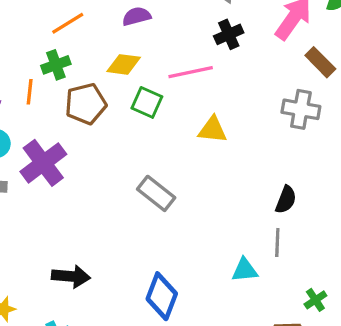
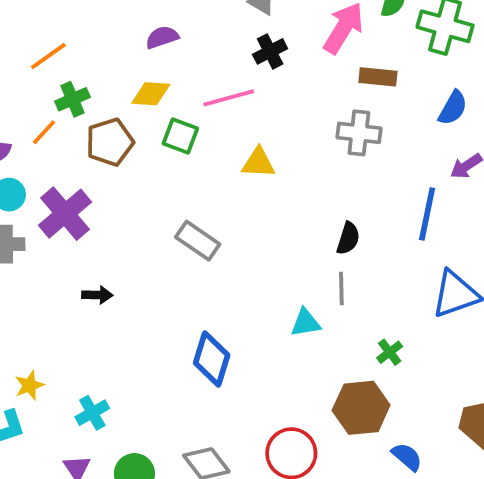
orange line: (68, 23) -> (48, 56), moved
brown rectangle: (320, 62) -> (378, 77), turned -36
orange line: (30, 92) -> (44, 132), turned 40
black arrow: (71, 276) -> (97, 295), moved, size x0.7

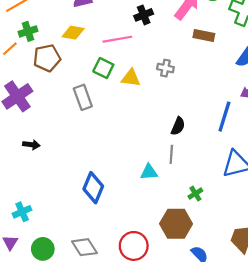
gray cross: (359, 133) -> (165, 68), moved, size x0.7
green square: (180, 136) -> (103, 68), moved
gray rectangle: (198, 241) -> (83, 97), moved, turned 30

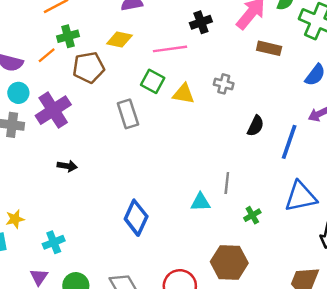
black semicircle: (178, 126) -> (256, 126), moved
green cross: (195, 194) -> (252, 215), moved

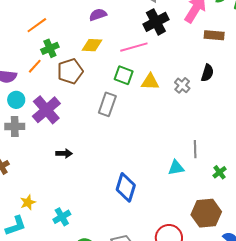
black cross: (201, 22) -> (156, 22), size x1.4
gray cross: (224, 84) -> (182, 85), moved, turned 35
gray rectangle: (128, 114) -> (107, 104), turned 45
black semicircle: (256, 126) -> (207, 73), moved

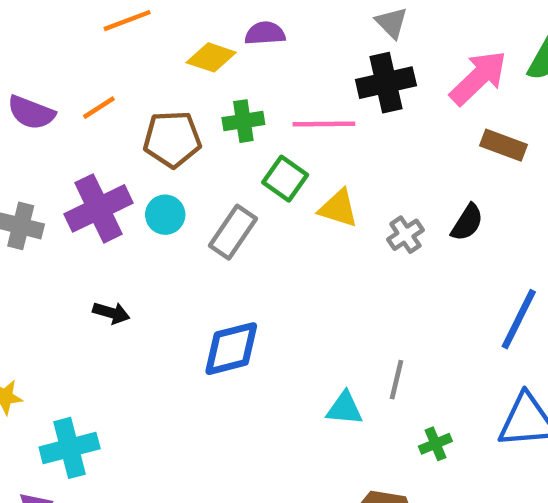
yellow diamond: (92, 45) -> (211, 57), moved
green cross: (50, 48) -> (243, 121), moved
cyan circle: (16, 100) -> (165, 215), moved
blue diamond: (126, 187) -> (231, 349), moved, turned 44
cyan cross: (62, 217) -> (70, 448), size x1.4

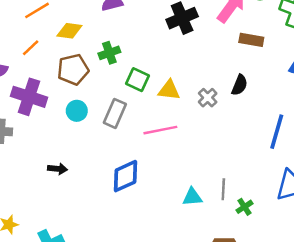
yellow diamond: (211, 57) -> (69, 31), moved
orange line: (99, 108) -> (31, 48), moved
pink line: (324, 124) -> (160, 130), moved
purple cross: (99, 208) -> (29, 97), moved, turned -36
gray line: (397, 380) -> (223, 189), moved

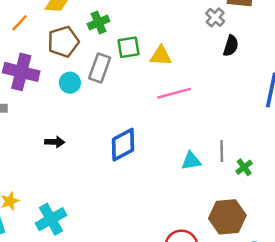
green square: (138, 80) -> (128, 47), turned -30
gray cross: (208, 98) -> (215, 17), moved
gray rectangle: (115, 113) -> (100, 68), moved
pink line: (160, 130) -> (174, 93), moved

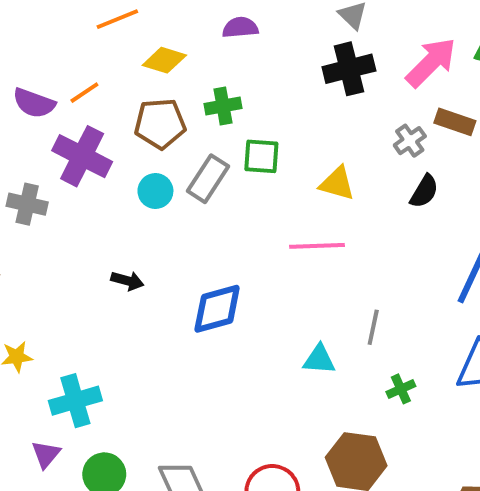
orange line: (20, 23) -> (84, 93), moved
yellow triangle: (161, 56) -> (337, 183), moved
black arrow: (55, 142) -> (127, 281), moved
gray line: (222, 151) -> (373, 327), moved

